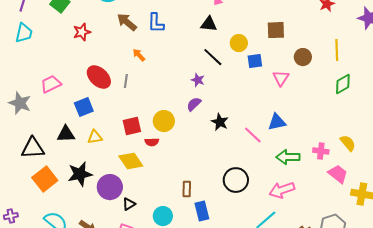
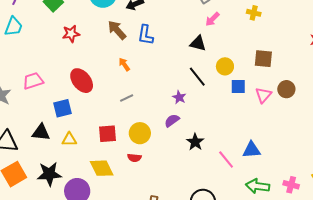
pink triangle: (281, 78) -> (263, 95), moved
gray line: (126, 81) -> (127, 98), moved, turned 48
red semicircle: (152, 142) -> (134, 158), moved

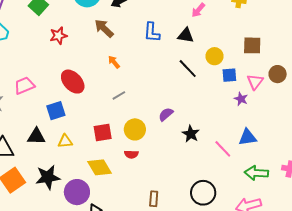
blue L-shape: (146, 35) -> (152, 32), moved
purple star: (179, 97) -> (241, 99), moved

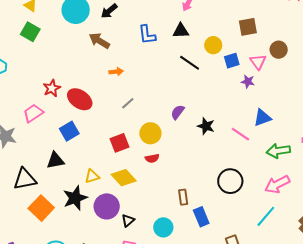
red star: (58, 36) -> (52, 88), moved
orange arrow: (114, 62) -> (116, 72), turned 136
yellow triangle: (65, 141) -> (92, 176), moved

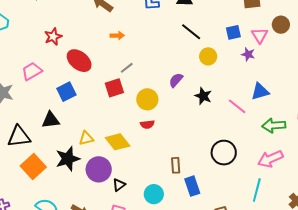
yellow circle: (213, 45) -> (208, 56), moved
red star: (52, 88) -> (53, 37), moved
red square: (120, 143) -> (114, 88), moved
cyan line: (266, 216) -> (257, 190), turned -30

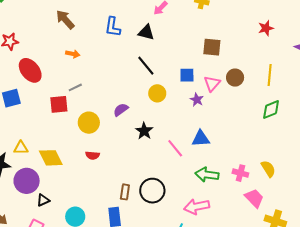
red semicircle: (147, 124) -> (92, 155), moved
brown rectangle: (176, 165) -> (125, 192), moved

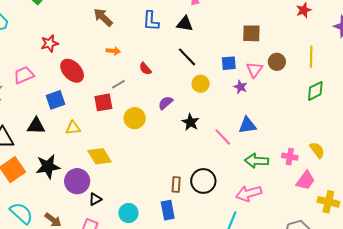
yellow triangle: (21, 148) -> (73, 128), moved
red semicircle: (92, 155) -> (145, 69), moved, turned 48
pink trapezoid: (254, 198) -> (305, 181), turned 85

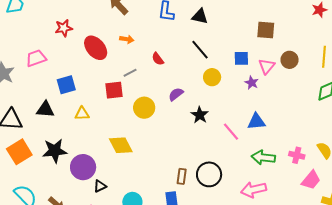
red ellipse: (72, 71) -> (96, 48), moved
yellow diamond: (100, 156) -> (121, 145), moved

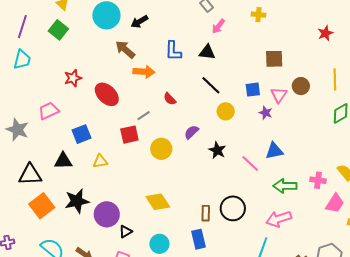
orange arrow: (127, 39) -> (144, 72), moved, size x1.5
yellow diamond: (121, 145) -> (158, 202), moved

